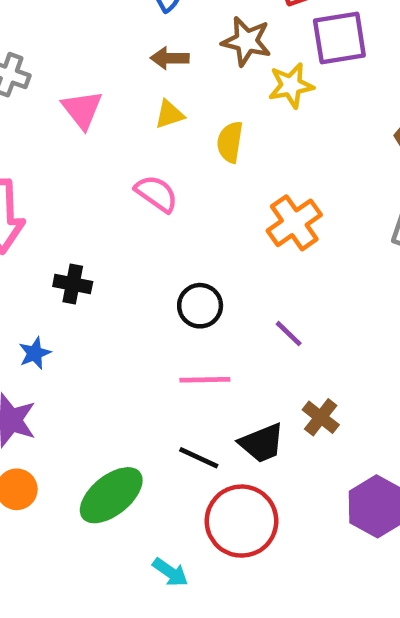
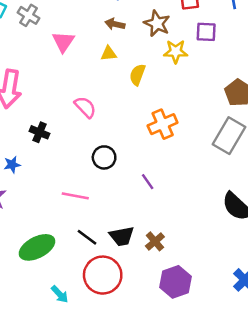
purple square: (339, 38) -> (206, 32), size x0.7
pink semicircle: (156, 194) -> (85, 107), moved
pink line: (205, 380) -> (75, 196), moved
brown cross: (321, 417) -> (155, 241), moved

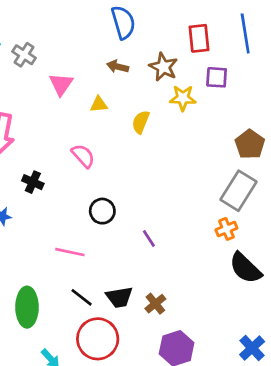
yellow triangle: (109, 54) -> (99, 104), moved
orange cross: (163, 124) -> (226, 229), moved, size x0.7
green ellipse: (37, 247) -> (27, 307), turned -64

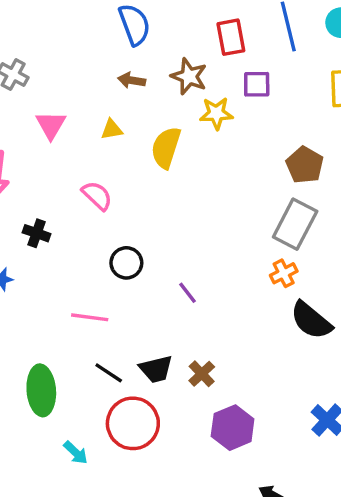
pink triangle: (61, 84) -> (51, 125), moved
yellow semicircle: (141, 122) -> (166, 148), size x1.4

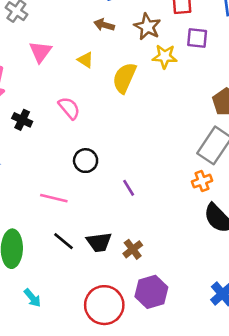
yellow triangle: (112, 129) -> (85, 60), turned 36
black cross: (37, 233) -> (22, 120), moved
red circle: (133, 423) -> (104, 305), moved

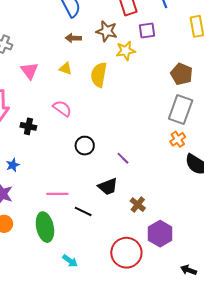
pink line: (54, 198) -> (57, 194), moved
black trapezoid: (99, 242) -> (108, 187), moved

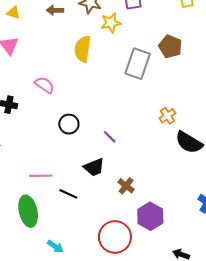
yellow triangle: (66, 68) -> (13, 13), moved
gray rectangle: (181, 110) -> (138, 64), moved

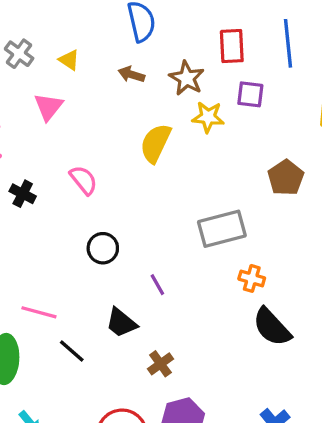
gray rectangle: (138, 64) -> (222, 229), moved, turned 40
orange cross: (167, 116) -> (252, 278), turned 35
black trapezoid: (94, 167) -> (121, 323), turned 45

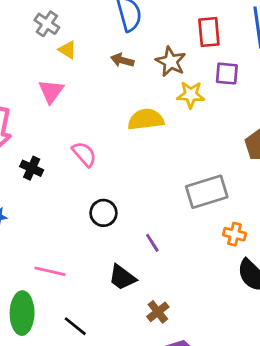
gray cross: (19, 54) -> (47, 24), moved
yellow semicircle: (156, 143) -> (146, 119), turned 60
black line: (72, 351) -> (75, 326), moved

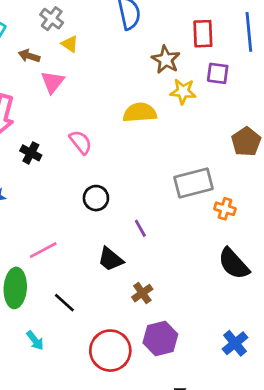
brown arrow: (122, 60) -> (29, 56), moved
orange cross: (234, 234) -> (225, 209), moved
pink line: (50, 271) -> (43, 250), turned -44

